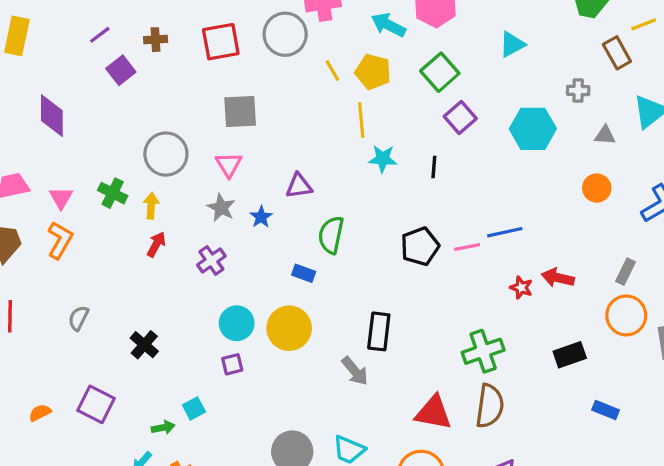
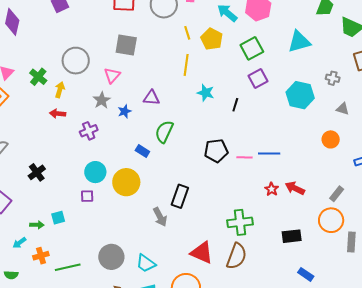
cyan triangle: (512, 44) -> (299, 42), size x1.4
yellow line: (361, 120) -> (186, 65), moved
red arrow: (156, 244) -> (58, 114), turned -126

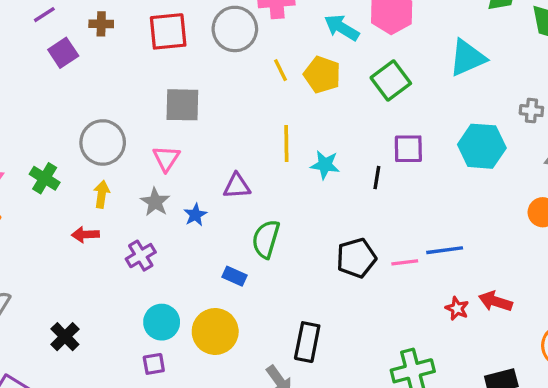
yellow line: (186, 65) -> (286, 144), moved
purple square: (258, 78) -> (408, 149), moved, turned 36
yellow arrow: (60, 90) -> (102, 194), moved

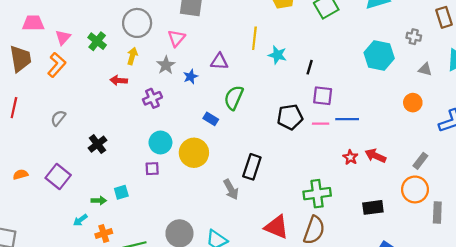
purple square: (408, 149) -> (323, 96), moved

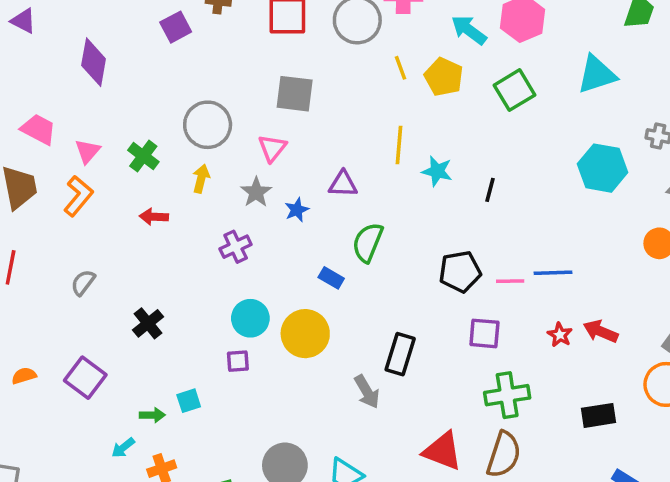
pink trapezoid: (33, 23) -> (38, 129), turned 30
red arrow: (119, 80) -> (154, 217), moved
purple square: (323, 96) -> (484, 333), moved

